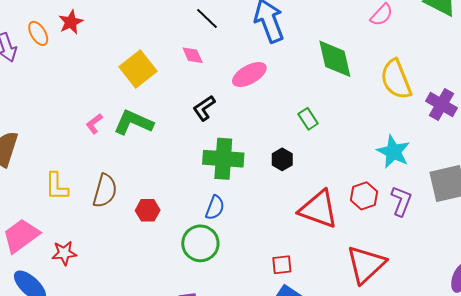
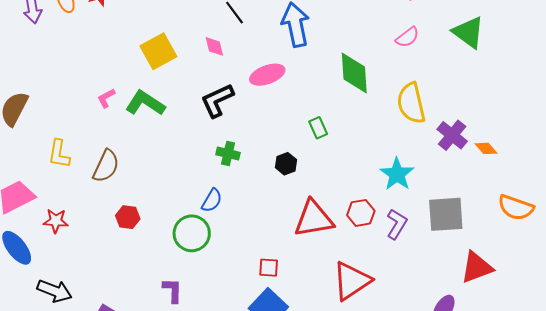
black L-shape: (204, 108) -> (217, 100), size x1.4
green cross: (223, 159) -> (228, 154), size x0.6
red triangle: (319, 209) -> (314, 219), turned -39
red hexagon: (148, 210) -> (128, 217), moved

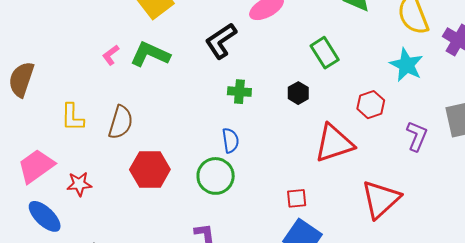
green rectangle: (318, 128) -> (325, 53), size x1.4
cyan star: (397, 174) -> (406, 65), moved
blue semicircle: (212, 200) -> (230, 140), turned -30
red hexagon: (361, 213) -> (371, 105), moved
red hexagon: (128, 217) -> (150, 170), size x1.6

